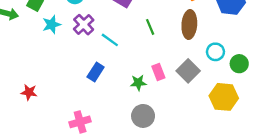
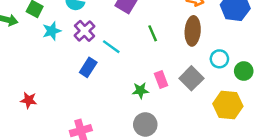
blue rectangle: (96, 72) -> (88, 67), moved

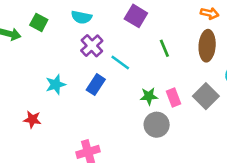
cyan star: (52, 31) -> (56, 85), moved
green star: (140, 90) -> (149, 96), moved
gray circle: (145, 124) -> (157, 125), moved

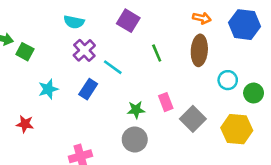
green square: (39, 22) -> (25, 52), moved
green star: (149, 96) -> (136, 110), moved
gray square: (206, 96) -> (193, 119), moved
gray circle: (157, 125) -> (135, 139), moved

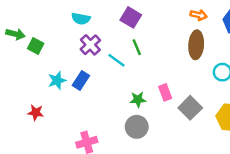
green line: (157, 53) -> (137, 47), moved
blue rectangle: (88, 89) -> (81, 80), moved

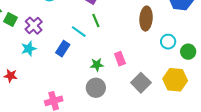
purple cross: (90, 45) -> (34, 26), moved
blue rectangle: (81, 80) -> (63, 49), moved
gray square: (190, 108) -> (141, 83), moved

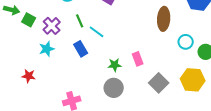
green line: (96, 21) -> (80, 21), moved
blue rectangle: (63, 49) -> (81, 49), turned -63

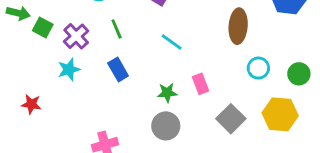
cyan line: (97, 32) -> (172, 42), moved
cyan circle: (186, 42) -> (258, 68), moved
red star: (29, 76) -> (31, 104), moved

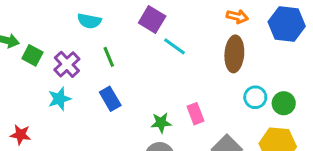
cyan line: (172, 42) -> (175, 46), moved
green circle: (299, 74) -> (284, 103), moved

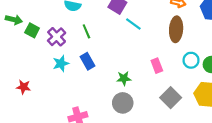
cyan star: (59, 99) -> (61, 63), moved
pink rectangle: (195, 114) -> (157, 66), moved

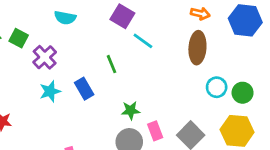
green square: (32, 30) -> (19, 38), moved
green line: (86, 31) -> (111, 64), moved
pink rectangle: (157, 66) -> (155, 131), moved

